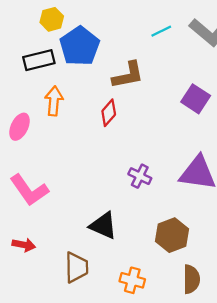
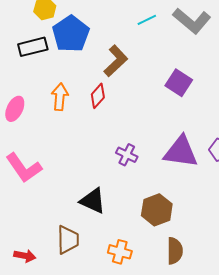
brown L-shape: (128, 75) -> (116, 61), turned -32
orange arrow: (54, 101) -> (60, 97), moved
red arrow: (24, 245) -> (25, 256), moved

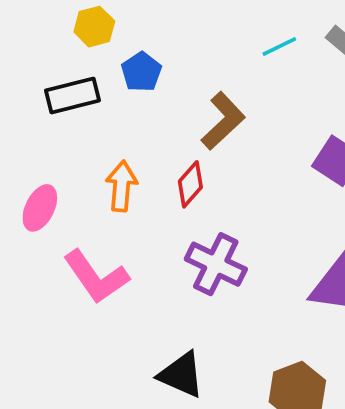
blue pentagon: (71, 34) -> (141, 72), size x0.6
purple cross: (127, 155) -> (216, 264), moved, size x1.5
pink L-shape: (24, 168) -> (96, 277), moved

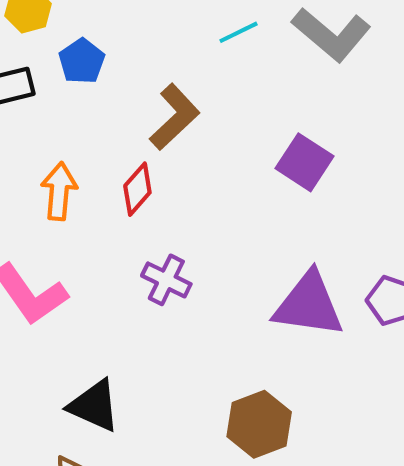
purple cross: (216, 264) -> (166, 280), size x0.7
black triangle: (181, 375) -> (94, 406), moved

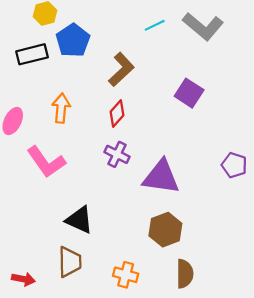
blue pentagon: (82, 61) -> (73, 40), size x1.4
red diamond: (137, 189) -> (117, 113), moved
purple triangle: (309, 305) -> (161, 177), moved

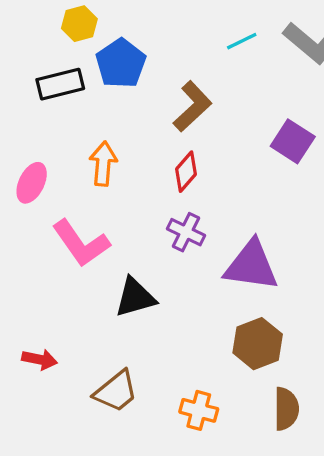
black triangle: (79, 220) -> (135, 297), moved, turned -40
brown trapezoid: (70, 262) -> (116, 391), turned 52
red arrow: (23, 279) -> (40, 359), moved

